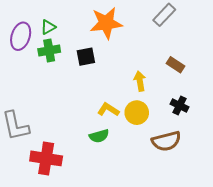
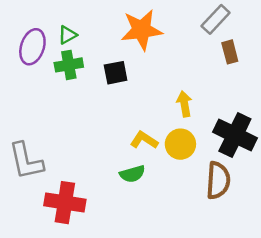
brown rectangle: (175, 65) -> (230, 52), moved, turned 42
black cross: (180, 105) -> (235, 135), size x1.8
brown semicircle: (166, 141) -> (218, 180), turned -72

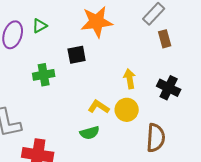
green cross: (69, 65) -> (44, 75), moved
black cross: (235, 135) -> (169, 88), moved, size x0.7

